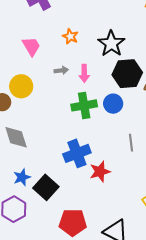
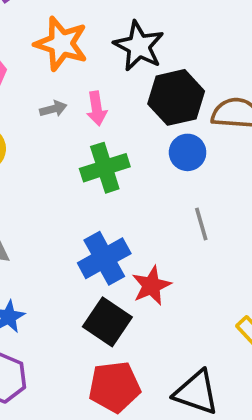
orange star: (70, 36) -> (61, 44), size x1.8
blue circle: (113, 104) -> (188, 152), moved
black square: (46, 187) -> (107, 322), moved

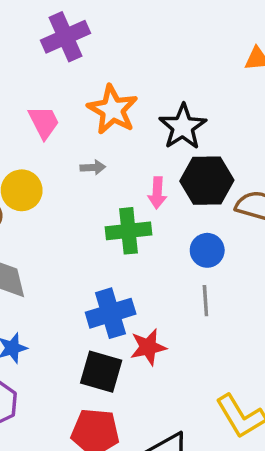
pink arrow: (97, 108) -> (157, 193), moved
blue circle: (188, 152) -> (207, 250), moved
black square: (107, 322) -> (101, 372), turned -30

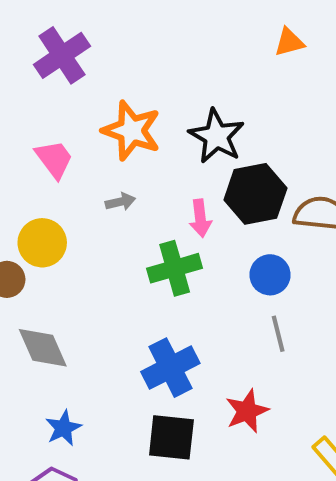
red star: (148, 347) -> (247, 411), moved

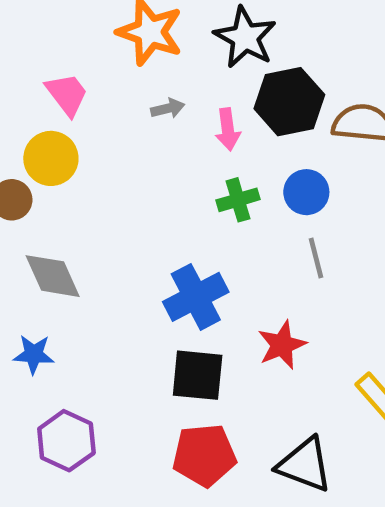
pink trapezoid: (54, 159) -> (67, 94), moved
gray arrow: (120, 202) -> (168, 108), moved
green cross: (175, 268) -> (238, 200), moved, size x0.7
blue star: (63, 428) -> (34, 354), moved, turned 30

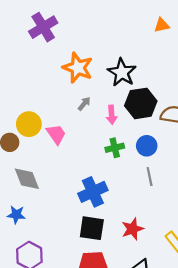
pink trapezoid: (67, 94) -> (56, 134), moved
gray arrow: (168, 108) -> (84, 104), turned -40
red star: (282, 345) -> (133, 229), moved

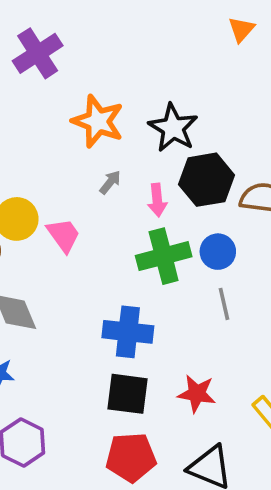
orange triangle: (162, 25) -> (241, 29), moved, turned -35
green cross: (115, 148) -> (164, 256), size x1.6
blue cross: (93, 192) -> (128, 332), turned 32
red star: (133, 229) -> (197, 394), turned 30

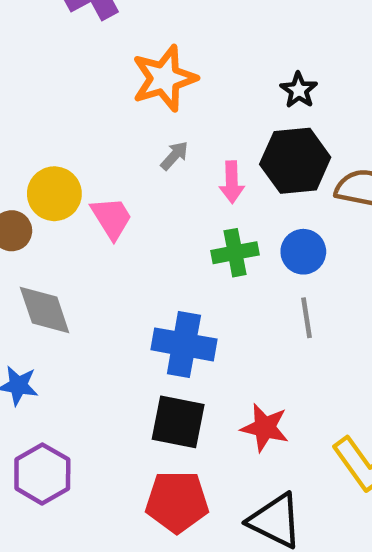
orange star: (98, 121) -> (164, 78), turned 30
black star: (173, 128) -> (299, 90), moved, size x0.6
green cross: (164, 256) -> (235, 253), size x0.7

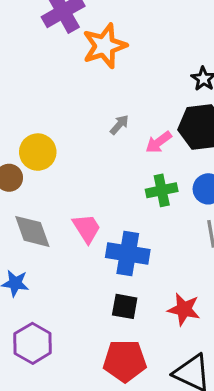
orange star: (164, 78) -> (105, 46), moved
pink arrow: (232, 182) -> (159, 142), turned 56
pink trapezoid: (112, 218) -> (87, 228), moved
black square: (178, 422) -> (125, 306), size x0.7

